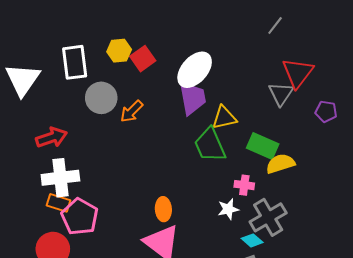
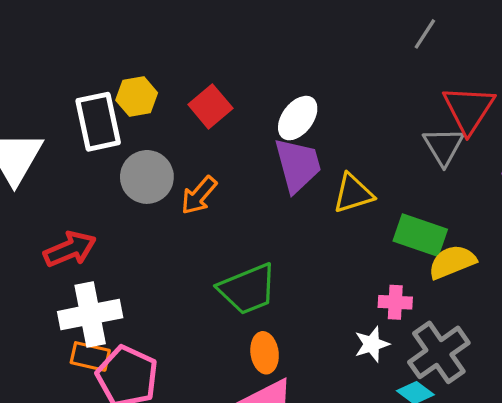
yellow hexagon: (119, 51) -> (137, 97), moved
white ellipse: (195, 70) -> (298, 118), size x0.7
green trapezoid: (210, 145) -> (248, 289), moved, turned -84

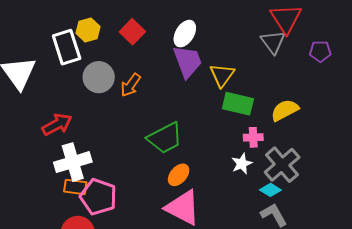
yellow triangle: (353, 193) -> (222, 75), turned -32
green rectangle: (420, 235) -> (238, 104), moved
orange ellipse: (265, 353) -> (179, 175), turned 55

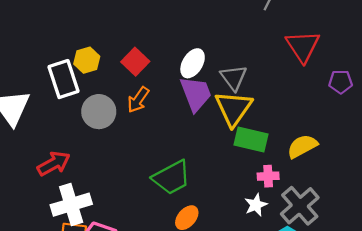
gray triangle: (273, 42) -> (234, 78), moved
yellow triangle: (222, 75) -> (234, 108), size x1.4
orange arrow: (131, 85) -> (138, 100), moved

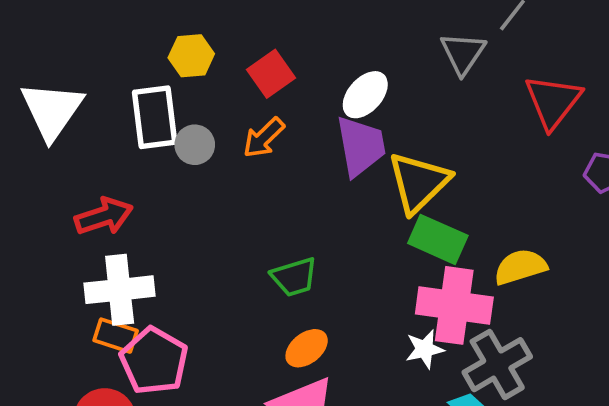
gray triangle: (234, 78) -> (463, 53), moved
white rectangle: (64, 79) -> (155, 117), moved
gray circle: (99, 112) -> (195, 145), size x0.7
pink cross: (268, 176) -> (454, 305), size x2.0
green trapezoid: (172, 178) -> (294, 277), size x0.7

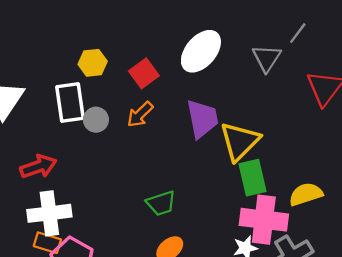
white ellipse: (365, 95) -> (201, 51), moved, size x1.4
green rectangle: (438, 239) -> (253, 178), turned 54

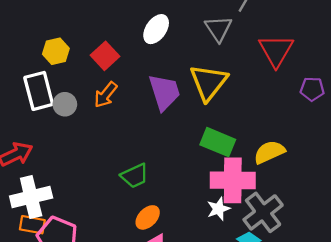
white ellipse: (201, 51) -> (156, 29), size x0.7
yellow triangle: (240, 141) -> (208, 82), moved
green rectangle: (253, 178) -> (218, 142), turned -48

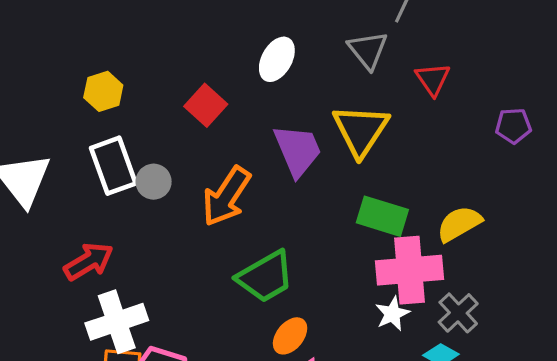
yellow hexagon: (56, 51) -> (103, 91), moved
red triangle: (276, 51) -> (433, 79), moved, size x0.7
orange arrow: (106, 95) -> (226, 196), moved, size x1.5
green trapezoid: (135, 176) -> (265, 277), size x1.4
gray cross: (263, 212) -> (458, 313), size x0.7

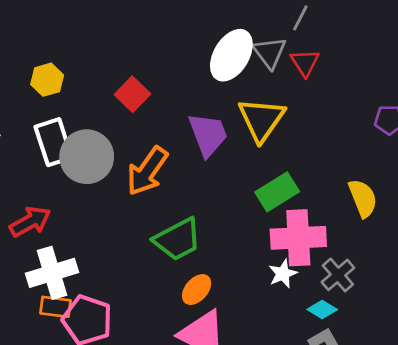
white ellipse: (277, 59) -> (231, 55), moved, size x1.4
red triangle: (433, 79) -> (305, 63), moved
gray circle: (154, 182) -> (87, 157), size x1.8
green rectangle: (382, 216) -> (277, 192), turned -51
yellow semicircle: (459, 224) -> (363, 198), moved, turned 96

